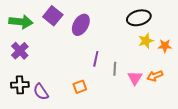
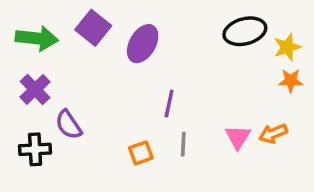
yellow star: (146, 41) -> (287, 47), moved
gray line: (115, 69) -> (183, 144), moved
purple semicircle: (41, 92) -> (69, 125), moved

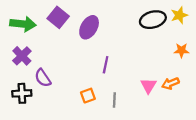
yellow star: (287, 47) -> (179, 15), moved
gray line: (183, 144) -> (114, 100), moved

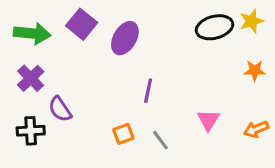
orange arrow: (170, 83) -> (256, 129), moved
gray line: (114, 100) -> (160, 140), turned -40

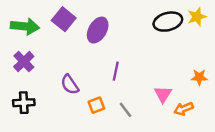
orange star: (255, 71) -> (199, 77), moved
purple semicircle: (60, 109) -> (70, 85), moved
orange arrow: (256, 129) -> (184, 109), moved

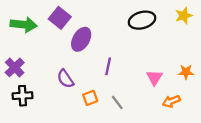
black ellipse: (168, 22) -> (142, 20), moved
purple ellipse: (98, 30) -> (81, 39), moved
purple cross: (24, 62) -> (15, 67), moved
pink triangle: (163, 94) -> (154, 78), moved

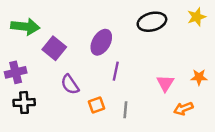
purple square: (60, 18) -> (54, 48), moved
purple ellipse: (81, 39) -> (101, 42), moved
purple cross: (15, 67) -> (16, 72), turned 30
gray line: (117, 102) -> (125, 110), turned 42

